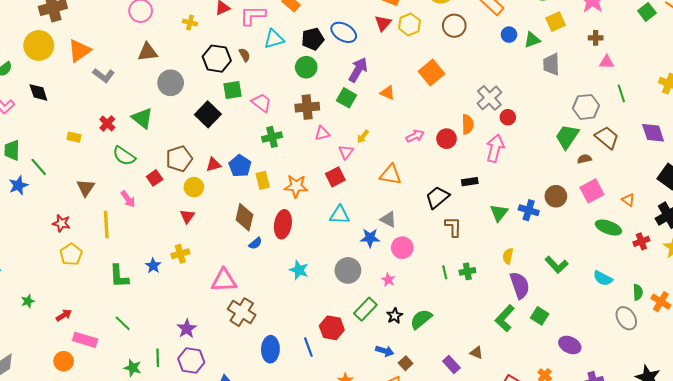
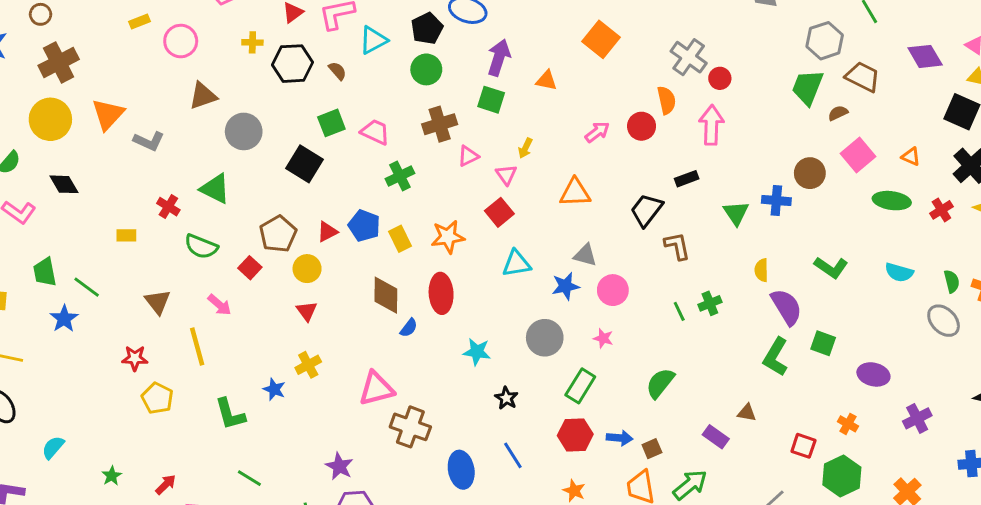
black hexagon: (217, 59) -> (292, 64), moved
black star: (395, 316) -> (506, 398), moved
red hexagon: (332, 328) -> (575, 435), moved
brown square: (406, 363) -> (652, 449), turned 32

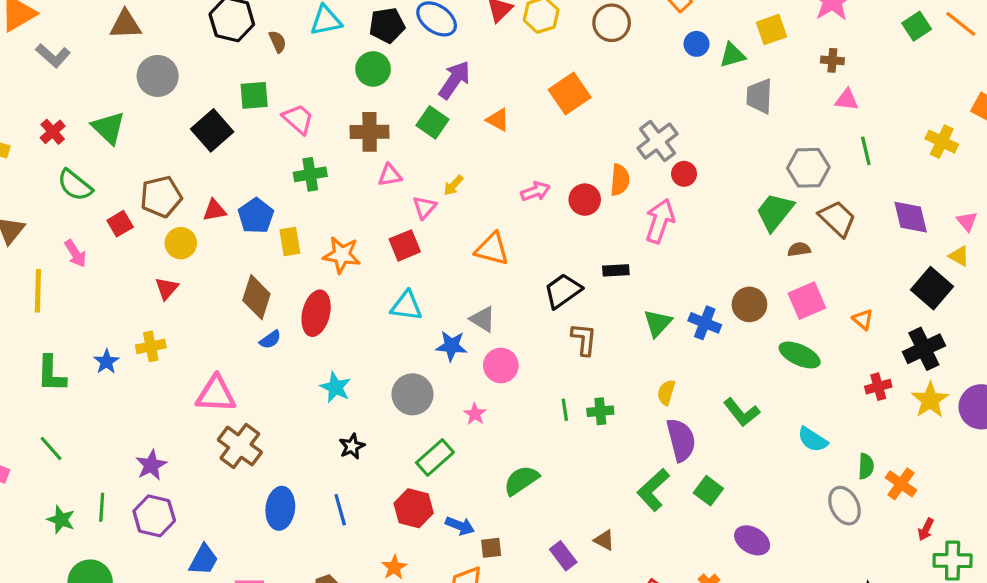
green ellipse: (892, 201) -> (800, 355), moved

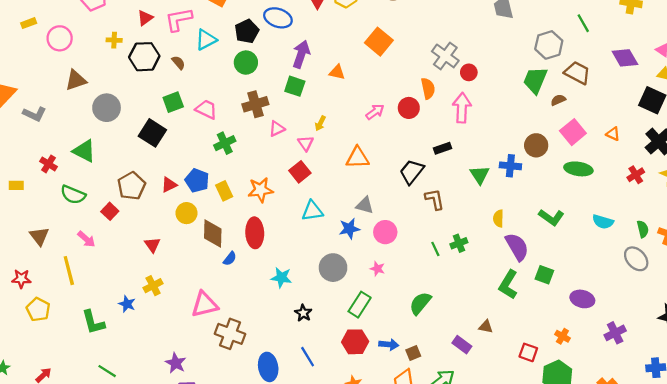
yellow circle: (181, 243) -> (186, 213), moved

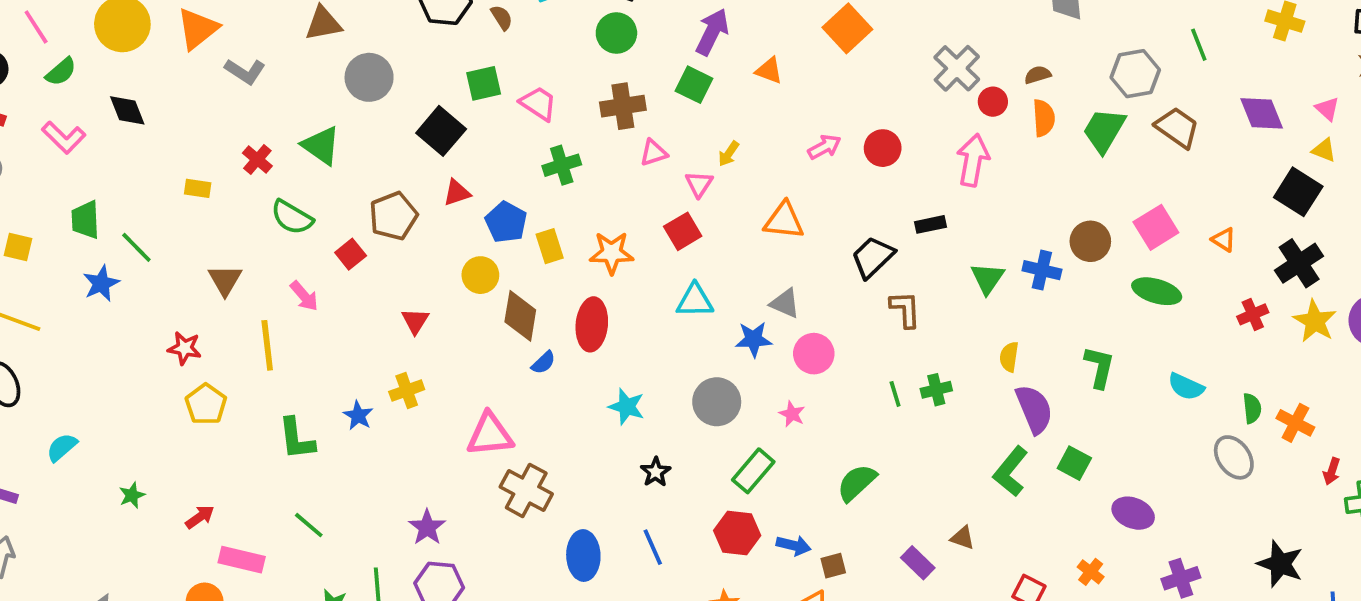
orange semicircle: (428, 88) -> (1044, 118), moved
brown semicircle: (558, 100) -> (1038, 75), moved
red triangle: (169, 185) -> (457, 193), moved
green L-shape: (551, 217) -> (1099, 367), turned -120

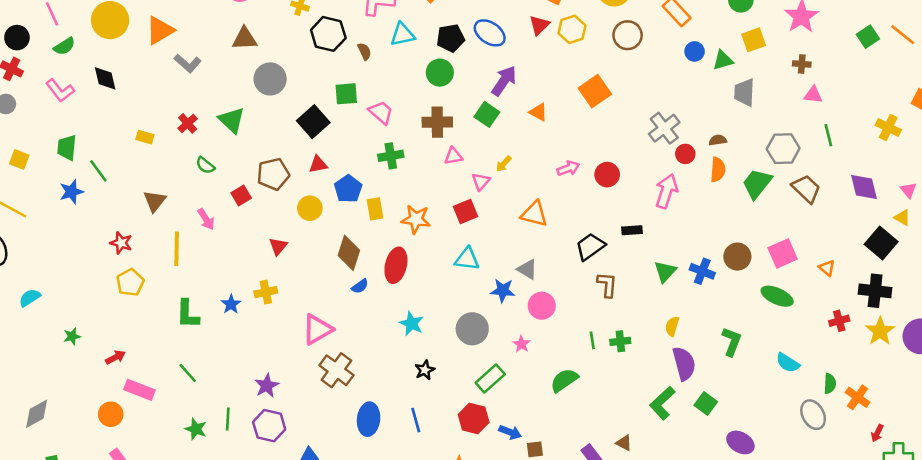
green semicircle: (292, 217) -> (205, 165), size x0.7
black cross: (1299, 263) -> (875, 291), turned 32
yellow circle: (480, 275) -> (310, 208), moved
pink triangle: (490, 435) -> (317, 329), turned -32
green semicircle: (857, 483) -> (564, 380), moved

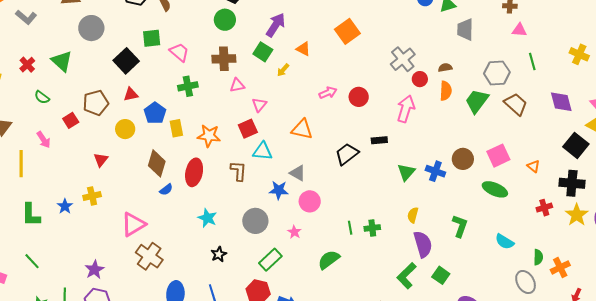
yellow arrow: (504, 164) -> (283, 70), moved
cyan triangle: (467, 259) -> (263, 151), moved
brown L-shape: (607, 285) -> (238, 171), moved
orange cross: (858, 397) -> (560, 267), turned 30

